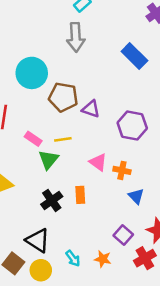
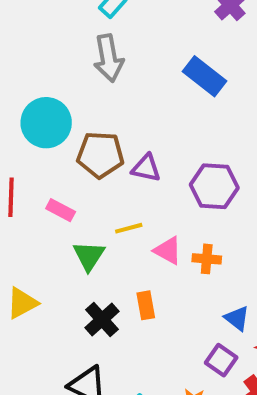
pink rectangle: (33, 139) -> (61, 210), moved
yellow line: (63, 139) -> (129, 228), moved
blue triangle: (136, 196) -> (237, 318), moved

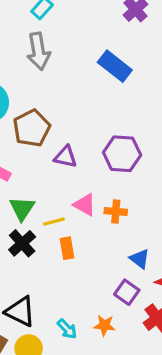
brown pentagon: (100, 155) -> (32, 128), turned -30
purple triangle: (146, 168) -> (66, 157), moved
yellow line: (129, 228) -> (54, 222), moved
black cross: (102, 320) -> (22, 243), moved

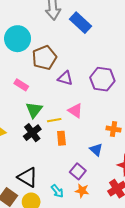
blue rectangle: (115, 66) -> (81, 23), moved
orange cross: (116, 212) -> (113, 129), moved
blue triangle: (140, 259) -> (96, 150), moved
purple square: (127, 292) -> (78, 171), moved

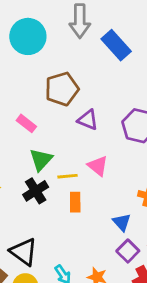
cyan circle: (18, 39) -> (28, 36), moved
purple square: (78, 171) -> (128, 251), moved

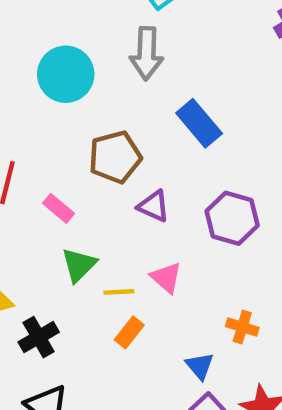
blue rectangle: (116, 45) -> (199, 123), moved
black cross: (36, 191) -> (39, 337), moved
orange rectangle: (75, 202) -> (129, 332), turned 36

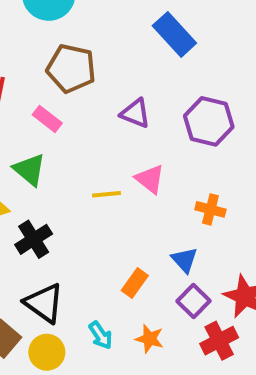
brown pentagon: (115, 157) -> (71, 68), moved, turned 30
green triangle: (79, 265) -> (29, 170), moved, turned -33
orange cross: (242, 327) -> (210, 209), moved
orange rectangle: (129, 332) -> (135, 283), moved

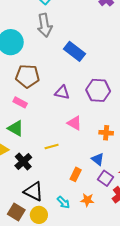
yellow line: (107, 194) -> (52, 146), moved

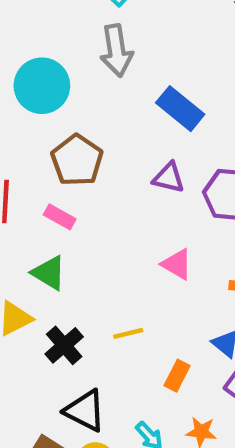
brown pentagon: (27, 76) -> (77, 160), turned 30
purple triangle: (62, 92) -> (169, 178), moved
yellow line: (52, 146) -> (128, 333), moved

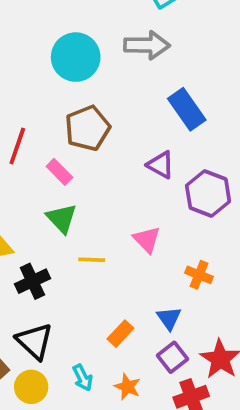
gray arrow: (116, 51) -> (147, 45), turned -96
green triangle: (49, 273) -> (62, 218), moved
yellow line: (128, 333) -> (92, 260), moved

